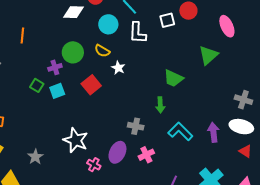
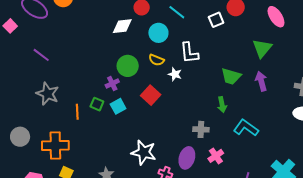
white L-shape: (138, 33) -> (189, 53), moved
orange line: (22, 35) -> (77, 112), moved
purple arrow: (213, 132) -> (261, 81), moved

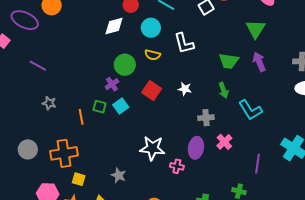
white star: (175, 74) -> (185, 89), moved
gray star: (48, 94) -> (49, 103), size x0.6
cyan L-shape: (246, 128) -> (250, 110), turned -150

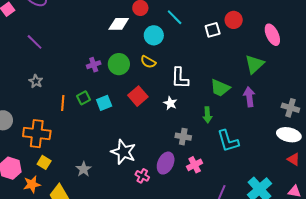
white L-shape: (184, 43) -> (180, 78), moved
purple cross: (112, 84) -> (94, 65), moved
green square: (100, 107) -> (83, 98), turned 32

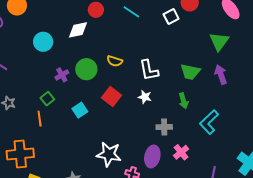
cyan circle: (154, 35) -> (43, 42), moved
green square: (83, 98) -> (47, 99), moved
cyan L-shape: (228, 141) -> (209, 122), turned 75

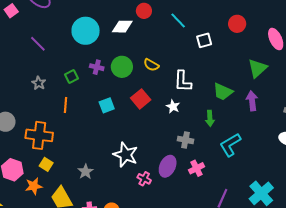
white square: (171, 17) -> (204, 40), moved
cyan circle: (43, 42) -> (86, 31), size x1.4
purple cross: (62, 75) -> (97, 67), turned 32
green square: (47, 99) -> (72, 77), moved

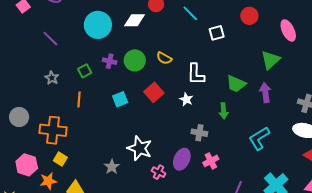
cyan L-shape: (230, 145) -> (259, 138), moved
gray star: (86, 172) -> (112, 167), moved

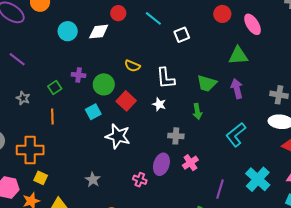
red circle: (249, 16) -> (222, 14), moved
cyan circle: (98, 25) -> (68, 31), moved, size x0.7
green circle: (135, 60) -> (104, 84), moved
green triangle: (270, 60) -> (238, 56), turned 45
white star: (140, 148) -> (118, 136), moved

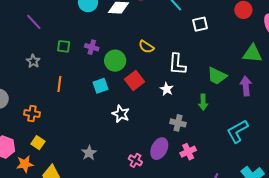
green square: (55, 87) -> (64, 46), moved, turned 32
white star: (118, 136) -> (121, 114), size x0.7
orange cross: (30, 150) -> (32, 114), size x0.6

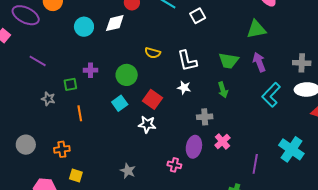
green square: (64, 46) -> (70, 84), moved
purple cross: (92, 47) -> (90, 70), moved
red square: (135, 80) -> (152, 99), moved
cyan L-shape: (237, 131) -> (271, 95), moved

